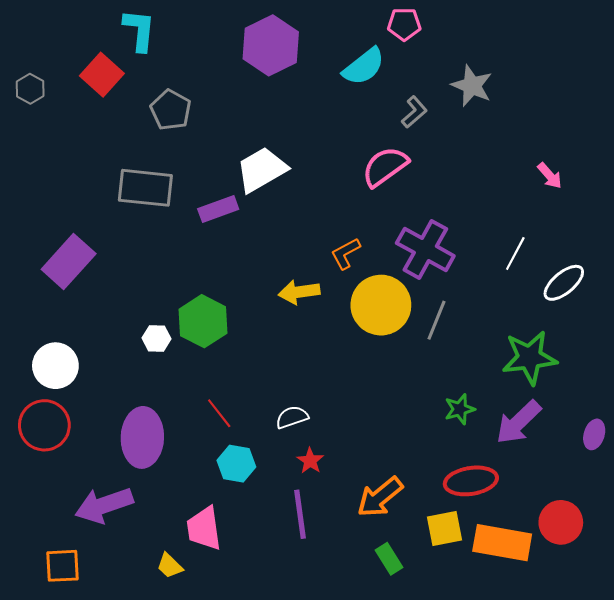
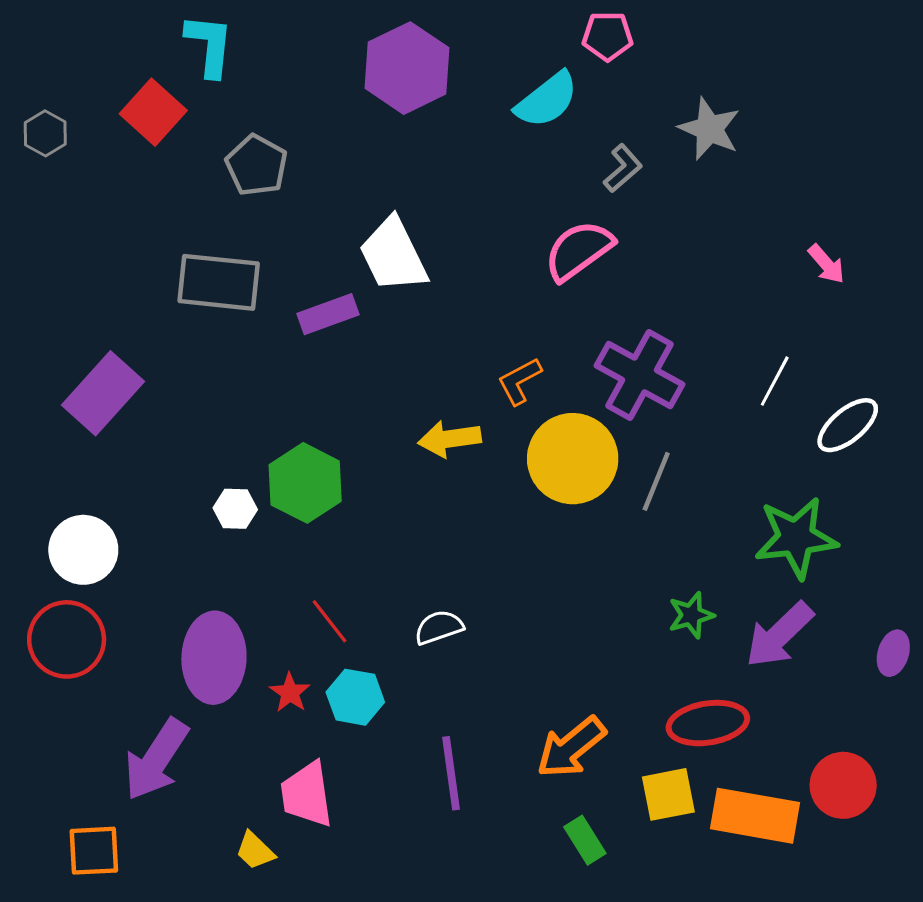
white trapezoid: (262, 170) -> (393, 255), turned -86
red star: (310, 461) -> (290, 693), moved
purple arrow: (104, 505) -> (156, 759), turned -38

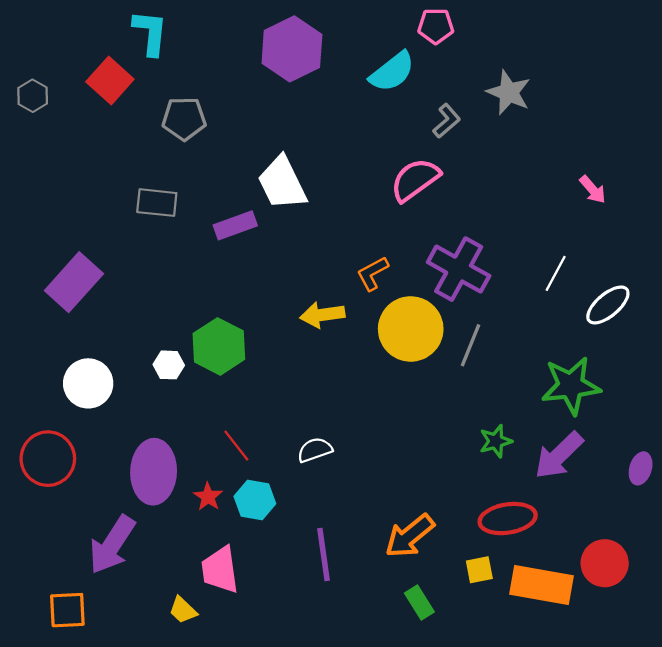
gray pentagon: (257, 165) -> (184, 119), turned -30
gray rectangle: (219, 282) -> (157, 203), size x0.7
white circle: (83, 550) -> (88, 383), moved
yellow square: (668, 794) -> (479, 570), size x0.7

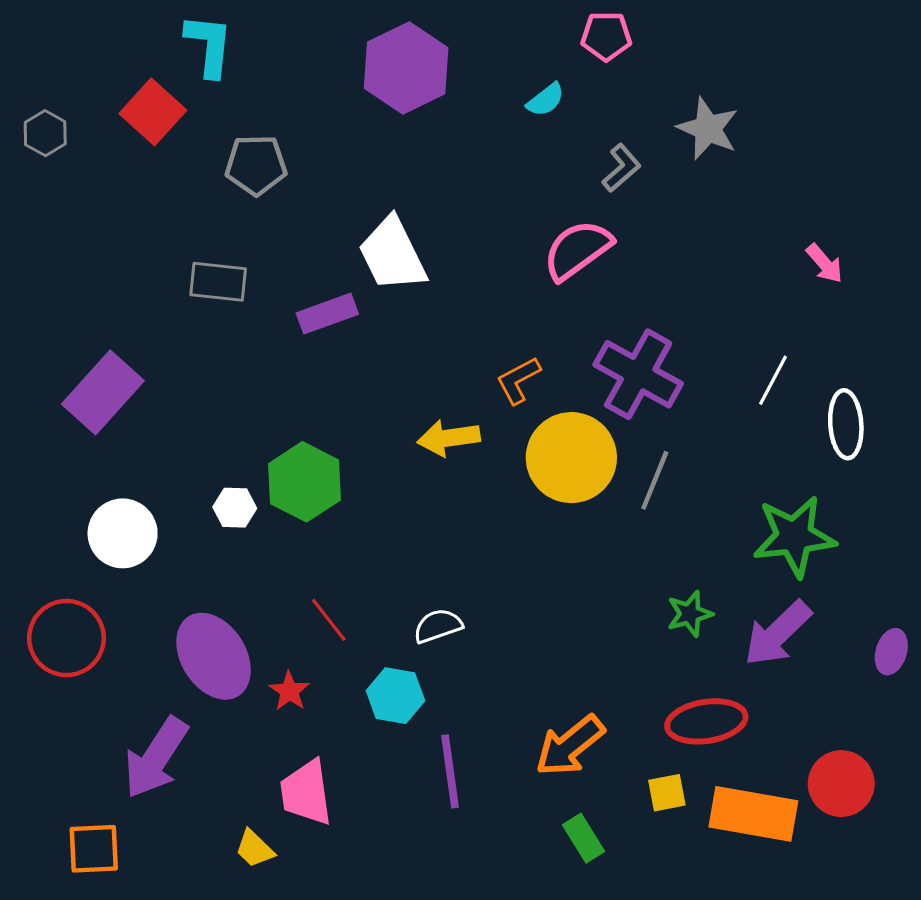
cyan semicircle: (392, 72) -> (546, 100), size x0.6
white ellipse: (608, 305) -> (846, 424), turned -54
purple ellipse: (154, 472) -> (214, 656), turned -34
cyan hexagon: (255, 500) -> (395, 696), moved

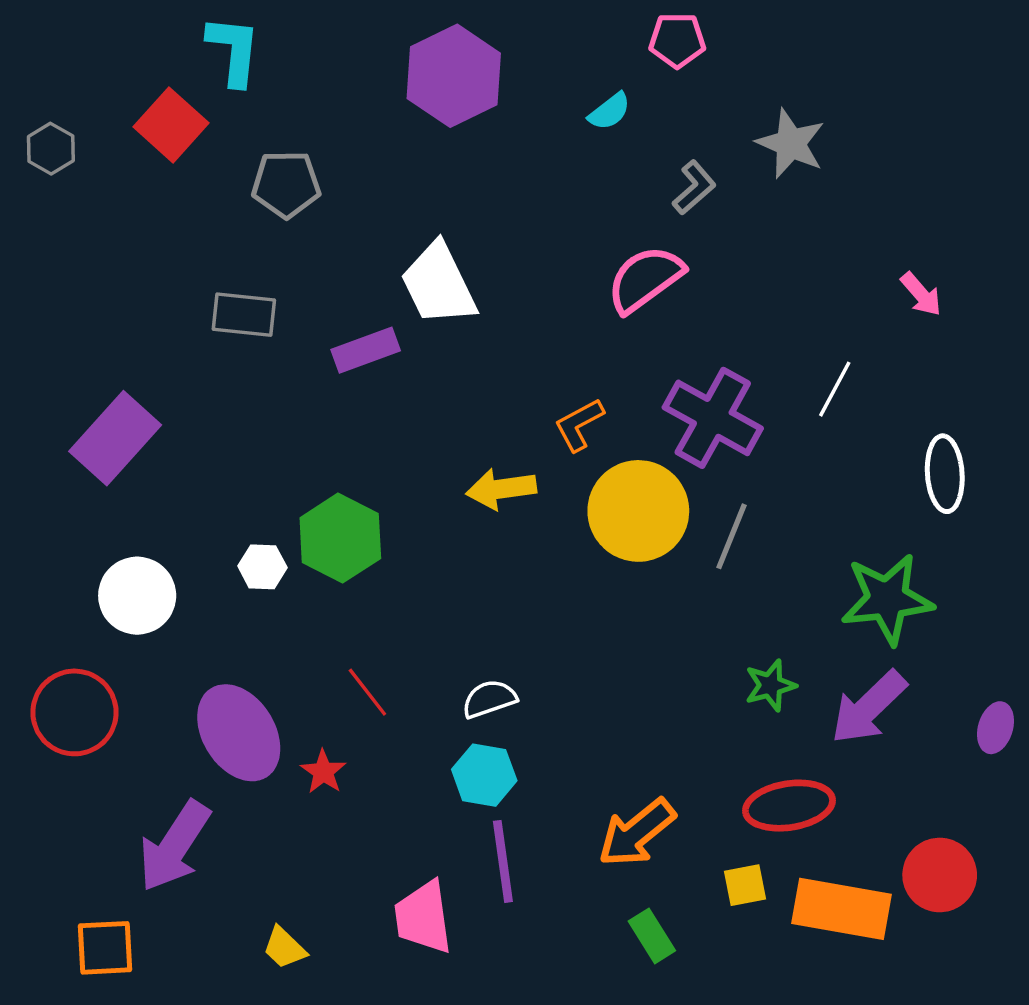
white line: (773, 380) -> (835, 389), moved
cyan hexagon: (395, 696) -> (484, 775), moved
pink trapezoid: (306, 793) -> (423, 917), moved

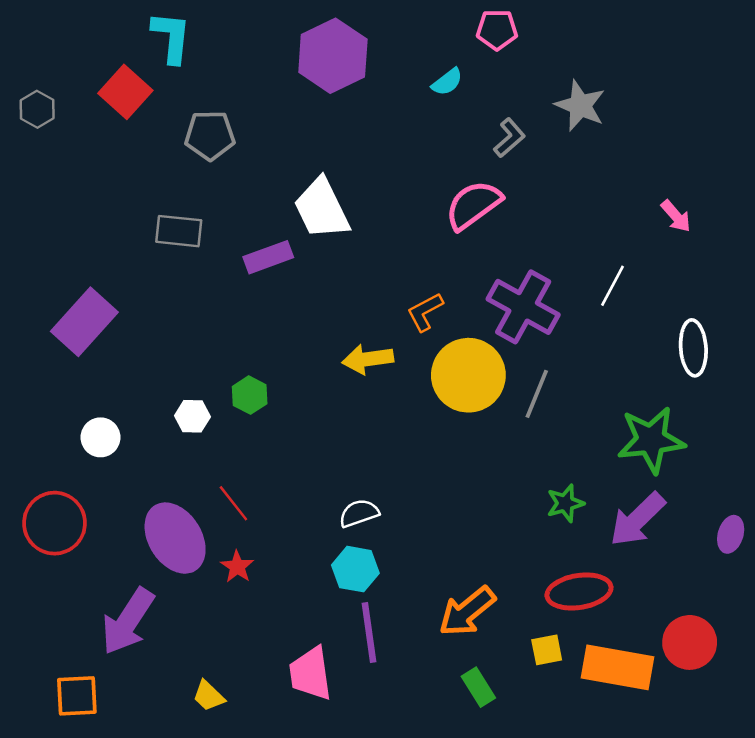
green hexagon: (340, 538) -> (250, 395), size x0.6
white circle: (137, 596) -> (100, 437), size x0.7
red line: (367, 692) -> (233, 503), moved

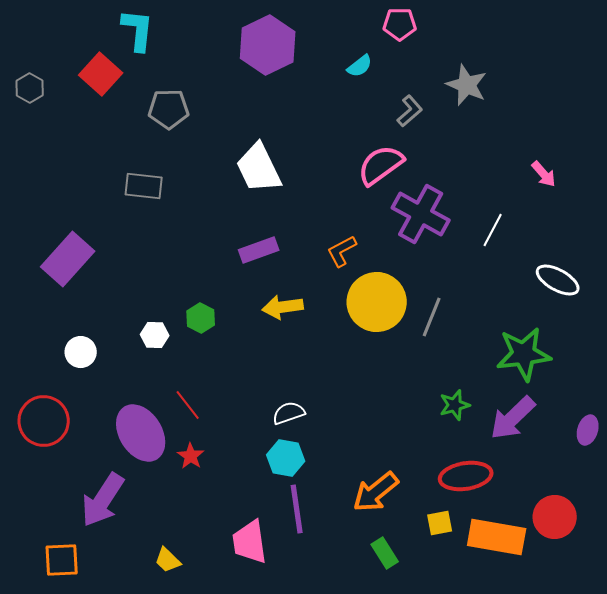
purple rectangle: (268, 257) -> (259, 250), moved
purple cross: (523, 307) -> (421, 214), moved
white ellipse: (693, 348) -> (558, 280), turned -57
yellow arrow: (368, 359) -> (283, 307), moved

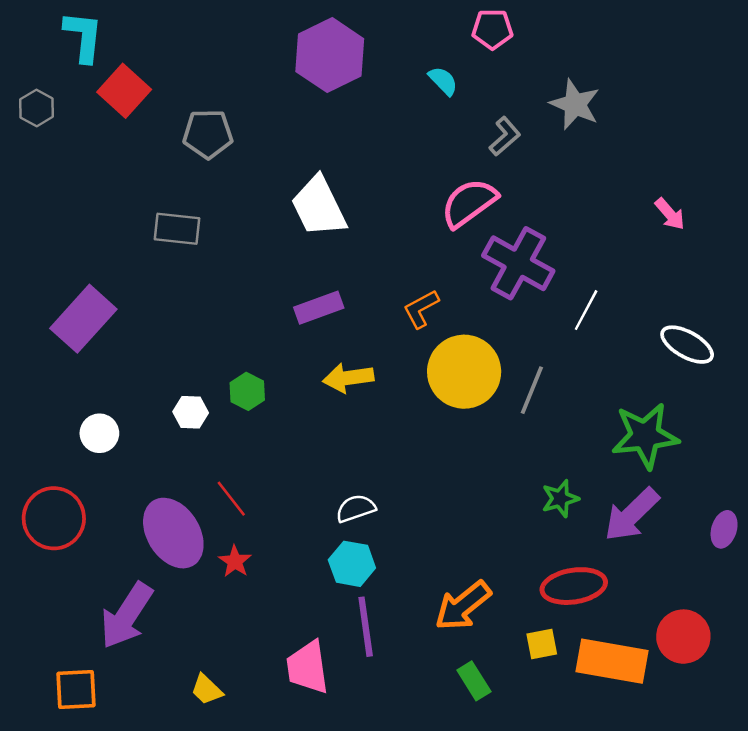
cyan L-shape: (138, 30) -> (83, 37), moved
cyan semicircle: (360, 66) -> (443, 81), turned -96
white line: (493, 230) -> (586, 310), moved

